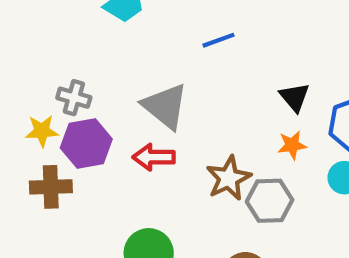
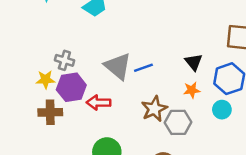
blue line: (219, 40) -> (143, 68), moved
red arrow: (154, 157) -> (99, 103), moved

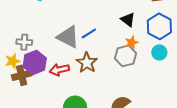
brown star: (154, 109) -> (87, 63), moved
brown cross: (50, 112) -> (22, 75), moved
gray hexagon: (178, 122) -> (125, 56), moved

